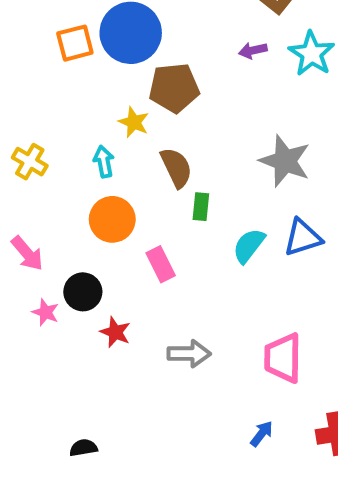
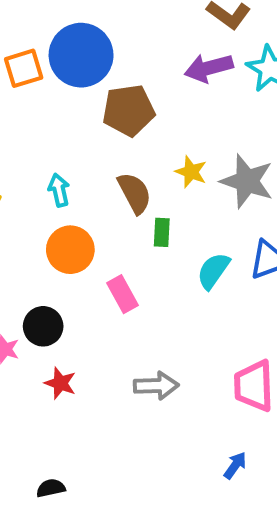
purple arrow: (253, 50) -> (209, 68), size x1.6
yellow star: (134, 122) -> (191, 172), moved
red star: (115, 332) -> (60, 383), moved

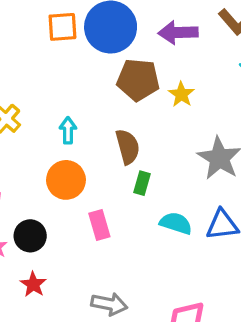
purple arrow: (209, 68) -> (178, 33), moved
yellow star: (191, 172) -> (181, 94), moved
cyan semicircle: (213, 271) -> (176, 223), turned 60

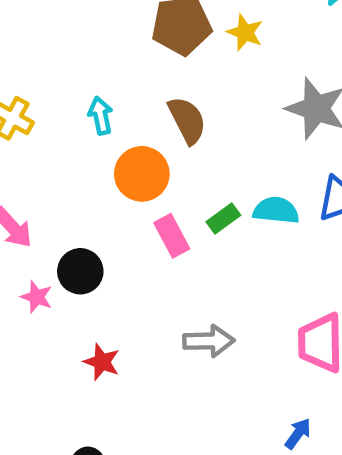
orange circle: (66, 180) -> (142, 174), moved
green rectangle: (142, 183) -> (223, 219), moved, turned 50
red star: (33, 284) -> (102, 362), moved

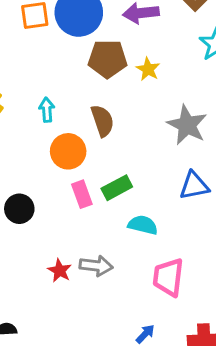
cyan semicircle: (276, 210) -> (143, 225), moved
green rectangle: (223, 219) -> (117, 188), size x1.4
red star: (102, 362) -> (60, 271), moved

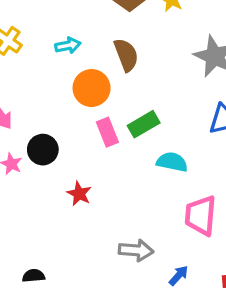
cyan arrow: (47, 110) -> (68, 46), turned 85
gray arrow: (96, 266) -> (136, 250), moved
red star: (60, 271) -> (79, 194), moved

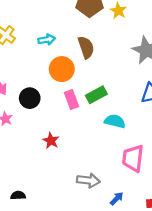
black circle: (43, 150) -> (30, 98), moved

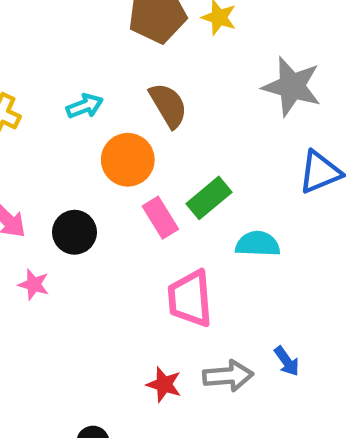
red star: (51, 141) -> (164, 384), moved
pink trapezoid: (133, 158) -> (190, 299), moved
blue arrow: (117, 199) -> (287, 361), moved, turned 112

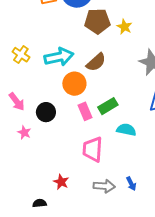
brown semicircle: (168, 105) -> (96, 62), turned 70
cyan arrow: (85, 106) -> (59, 57), size x1.8
red star: (164, 384) -> (61, 182), moved

